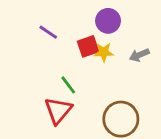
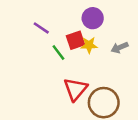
green line: (68, 85) -> (58, 52), moved
red triangle: (58, 111) -> (76, 89), moved

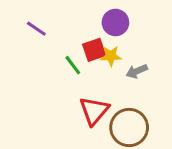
purple line: (41, 28) -> (36, 29), moved
gray arrow: (120, 48) -> (137, 71), moved

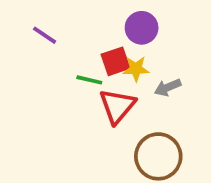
green line: (73, 65) -> (89, 80), turned -40
red triangle: (94, 111) -> (117, 106), moved

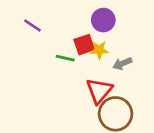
red triangle: (117, 106) -> (99, 91), moved

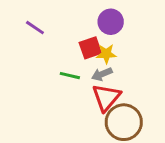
green line: (65, 58) -> (70, 76), moved
gray arrow: (122, 64) -> (102, 74), moved

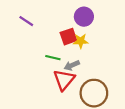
gray arrow: (102, 74) -> (72, 65), moved
red triangle: (106, 97) -> (64, 80), moved

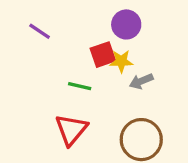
gray arrow: (72, 65) -> (141, 81), moved
red triangle: (64, 80) -> (71, 130), moved

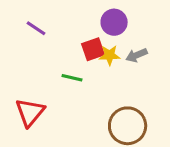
gray arrow: (141, 81) -> (137, 55), moved
red triangle: (71, 130) -> (30, 112), moved

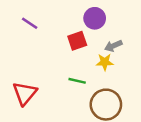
yellow star: (110, 55) -> (105, 62), moved
green line: (72, 78) -> (77, 81), moved

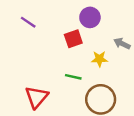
gray arrow: (113, 46) -> (122, 44), moved, turned 49
red triangle: (25, 93) -> (37, 97), moved

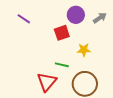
gray arrow: (122, 44) -> (100, 18), moved, turned 120
red triangle: (37, 97) -> (47, 82), moved

